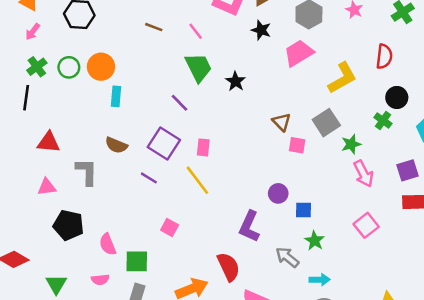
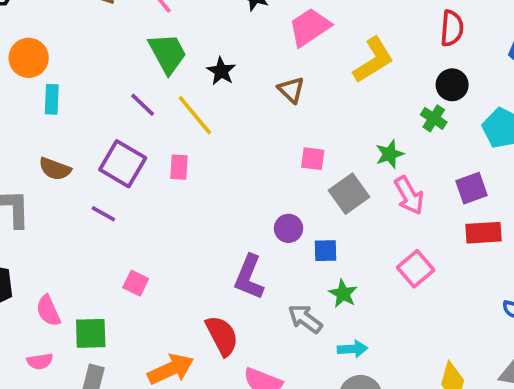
red semicircle: (384, 56) -> (452, 28), moved
brown triangle: (281, 122) -> (291, 90), moved
gray square: (326, 123) -> (349, 194), moved
yellow line: (197, 180) -> (195, 115), moved

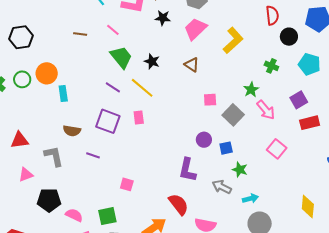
black circle: (452, 85) -> (289, 37), moved
purple line: (103, 214) -> (93, 155), moved
pink semicircle: (48, 311) -> (74, 215), moved, turned 150

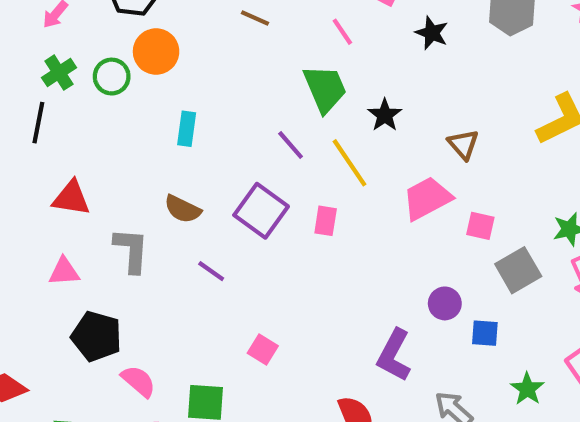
pink trapezoid: (195, 29) -> (427, 198), moved
pink line: (113, 30) -> (342, 32), moved
orange circle: (47, 73) -> (156, 52), moved
green star: (240, 170) -> (527, 389), moved

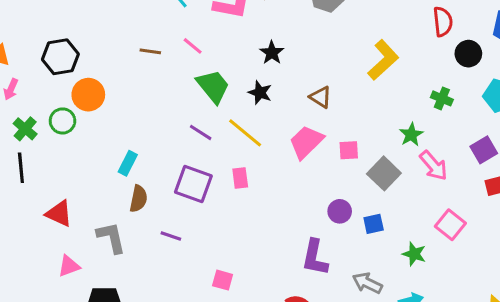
pink line: (342, 32) -> (193, 46), moved
black star: (432, 33) -> (272, 53), moved, turned 30
cyan rectangle: (187, 129) -> (128, 163), moved, turned 35
red triangle: (71, 198) -> (59, 214), turned 32
brown semicircle: (183, 209) -> (138, 199), turned -88

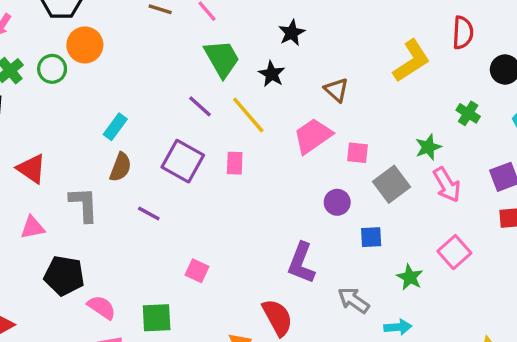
red semicircle: (443, 22) -> (463, 33), moved
purple circle: (340, 211) -> (337, 202), moved

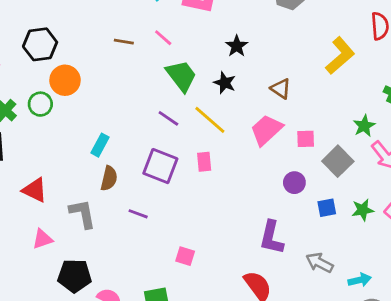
green star: (410, 277) -> (363, 210), moved, turned -30

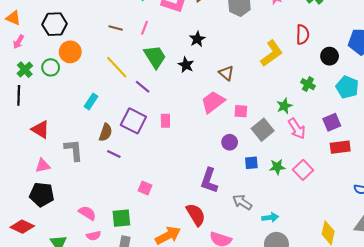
pink line: (163, 38) -> (144, 28), turned 64
yellow line: (210, 120) -> (117, 67), moved
brown semicircle: (109, 178) -> (106, 132), moved
black pentagon: (75, 276) -> (42, 195), moved

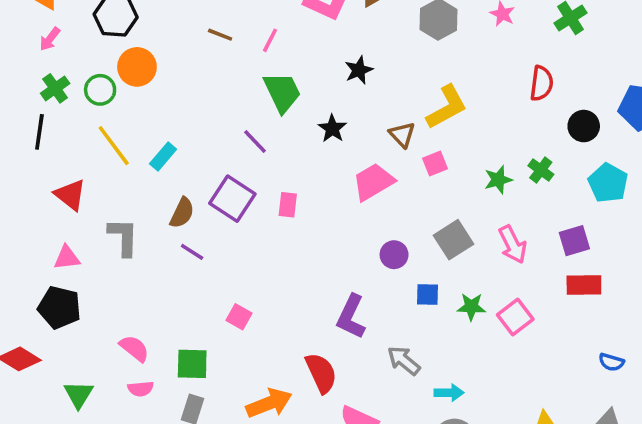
yellow L-shape: (272, 53) -> (447, 107), moved
black star: (186, 65) -> (332, 129), moved
yellow line: (117, 67) -> (114, 146), moved
green star: (284, 106) -> (498, 180), moved
pink square: (241, 111) -> (435, 164), moved, turned -32

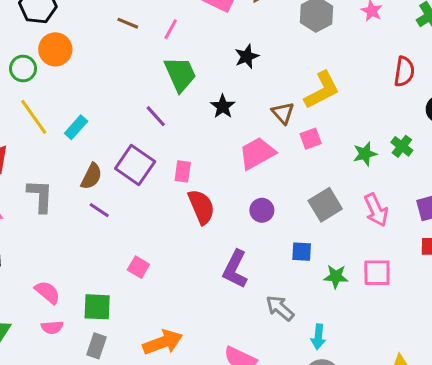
purple circle: (394, 255) -> (262, 210), moved
green star: (471, 307) -> (336, 277), moved
pink square: (515, 317) -> (377, 273), turned 36
red semicircle: (321, 373) -> (201, 207), moved
cyan arrow: (449, 393) -> (318, 337), turned 95

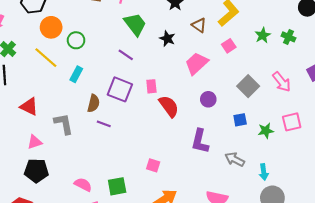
green circle: (23, 68) -> (76, 40), moved
brown triangle: (283, 113) -> (199, 25), moved
yellow line: (34, 117) -> (46, 58), moved
green star: (365, 154) -> (263, 35), moved
pink square: (138, 267) -> (153, 165), moved

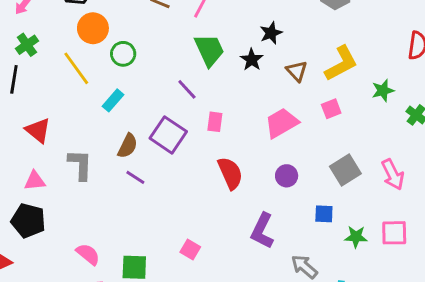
green star: (263, 35) -> (383, 91), moved
black star: (167, 39) -> (252, 60), moved
pink rectangle: (151, 86) -> (215, 122), moved

